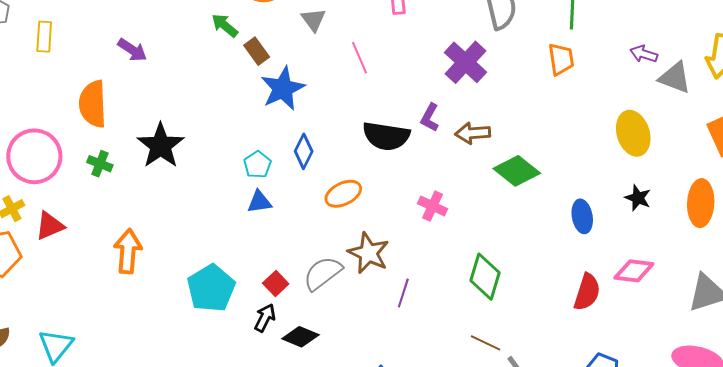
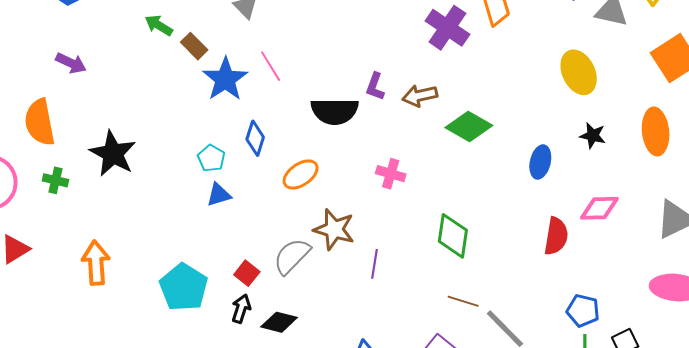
pink line: (359, 58) -> (271, 66), moved
purple cross: (465, 62) -> (447, 28), moved
blue ellipse: (582, 216) -> (540, 162), turned 32

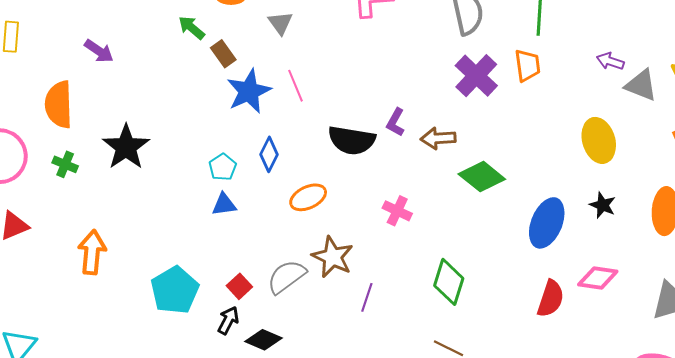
blue ellipse: (540, 162) -> (547, 223), size x1.5

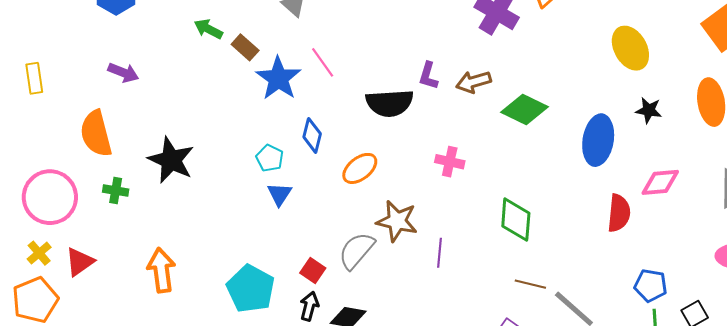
blue triangle: (224, 204) -> (279, 194), turned -36

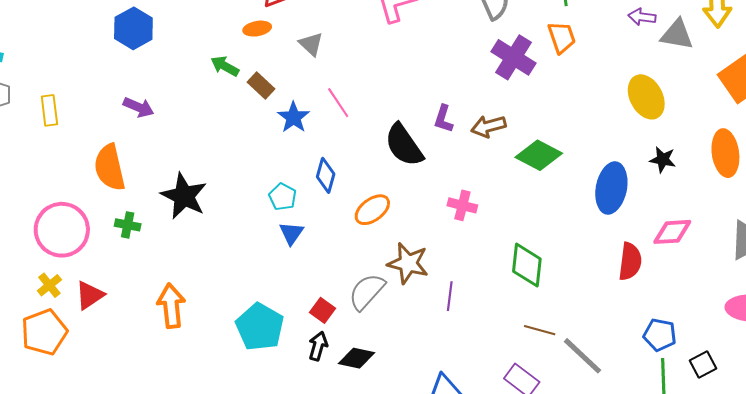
blue star: (278, 78) -> (293, 117), size x0.7
black semicircle: (390, 103) -> (404, 145), turned 57

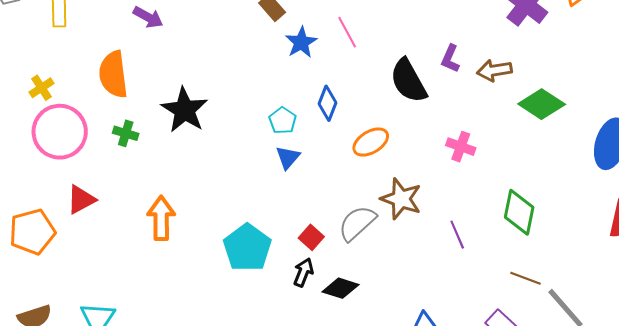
yellow cross: (49, 285) -> (41, 88), moved
purple line: (450, 296) -> (457, 235), moved, turned -36

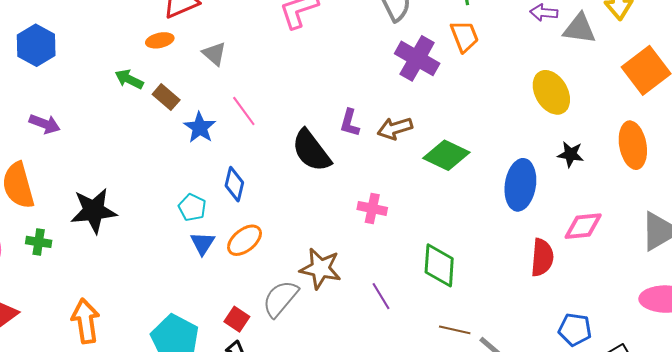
black star: (185, 110) -> (94, 211), turned -30
orange ellipse: (371, 142) -> (245, 240), moved

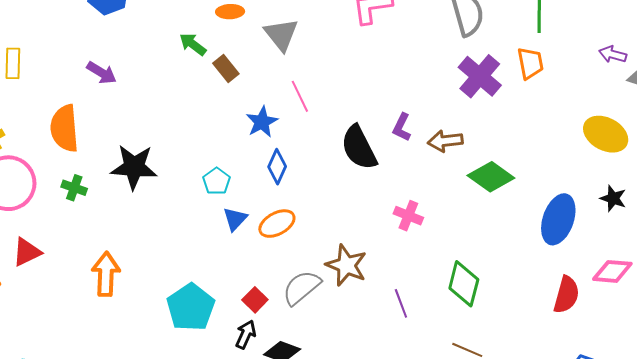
gray triangle: (214, 54) -> (281, 35), size x1.4
yellow ellipse: (551, 92) -> (606, 134), turned -42
blue star: (200, 127) -> (262, 122), moved
cyan pentagon: (192, 207) -> (217, 181), moved

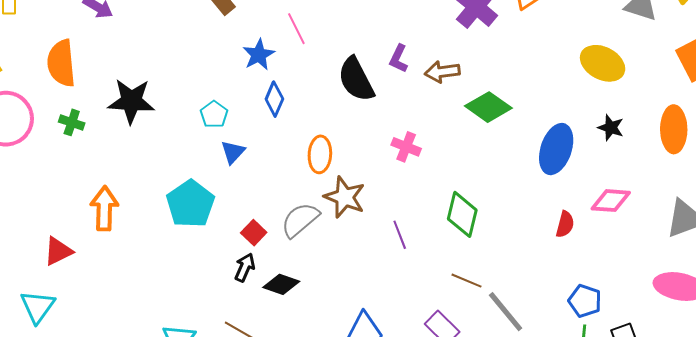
orange ellipse: (277, 224) -> (320, 154), moved, turned -57
red triangle: (27, 252) -> (58, 251), moved
red semicircle: (566, 295) -> (565, 224), size x0.7
cyan pentagon: (191, 307) -> (190, 204), moved

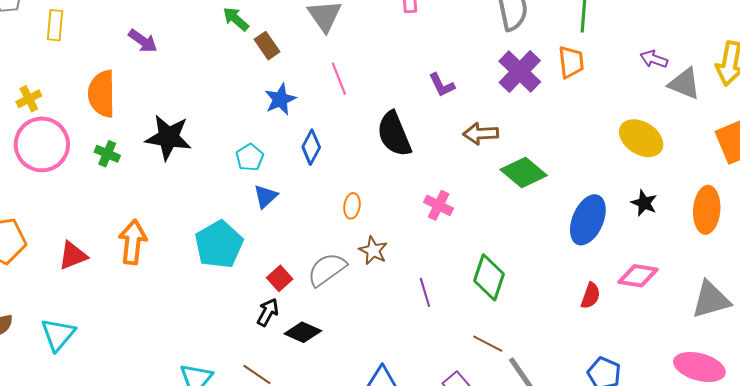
blue star: (259, 55) -> (280, 99), moved
purple L-shape: (399, 59) -> (442, 85), moved, turned -56
orange ellipse: (320, 154) -> (352, 206), size x0.7
brown star: (345, 197) -> (373, 250), size x0.7
red triangle: (58, 251) -> (73, 256), moved

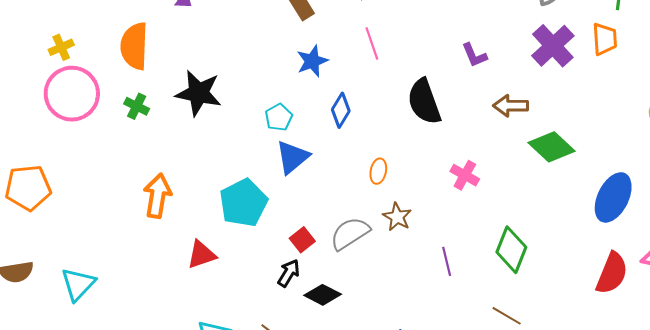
blue triangle: (266, 196) -> (292, 157), size x1.4
red triangle: (73, 256) -> (201, 255), moved
red semicircle: (591, 296) -> (612, 273), size x1.6

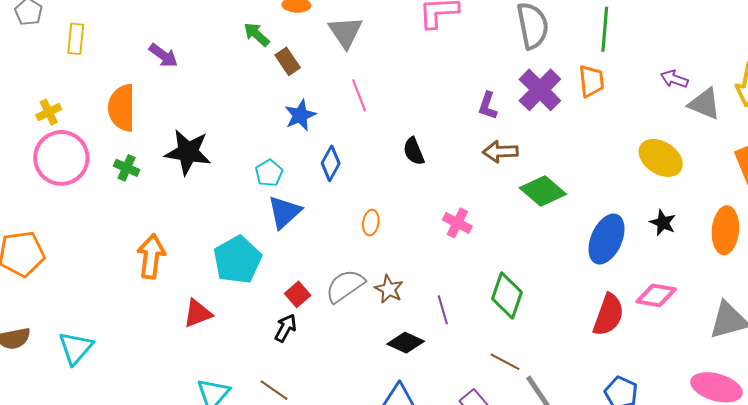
purple L-shape: (474, 55) -> (488, 106), moved, turned 44
black semicircle: (424, 102) -> (414, 151), size x0.6
brown star: (397, 217) -> (389, 289), moved
black diamond: (323, 295) -> (406, 343), moved

